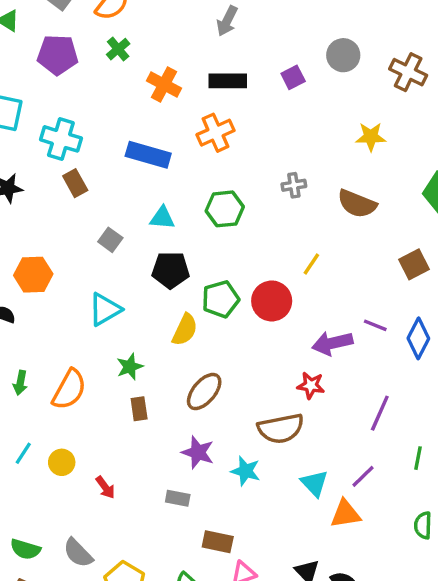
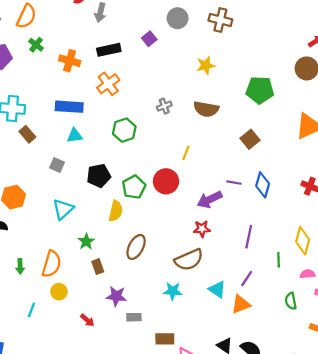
cyan triangle: (162, 218) -> (75, 136), moved
purple star: (198, 452) -> (116, 296), moved
yellow circle: (62, 462) -> (59, 292), moved

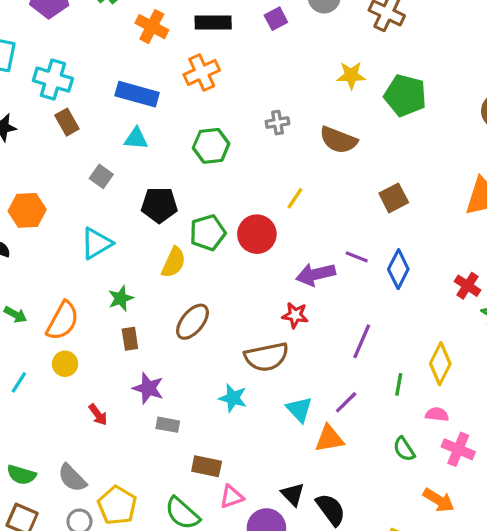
green pentagon: (260, 90) -> (405, 95), moved
green arrow: (20, 266) -> (15, 315), turned -72
green semicircle: (291, 301) -> (404, 449), turned -35

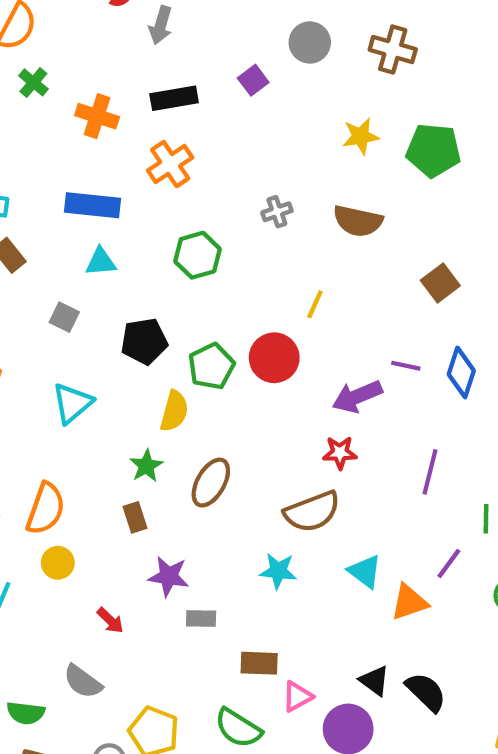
green star: (121, 298) -> (146, 466), moved
purple line: (346, 402) -> (449, 564), moved
gray semicircle: (72, 478) -> (83, 682), moved

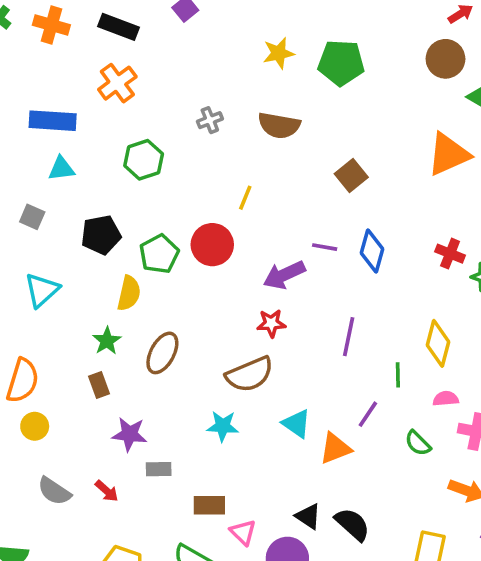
black rectangle: (174, 98) -> (119, 27), turned 33
orange cross: (97, 116) -> (51, 25), moved
red arrow: (110, 620) -> (107, 491), moved
gray semicircle: (83, 682) -> (54, 491), moved
pink triangle: (297, 697) -> (243, 532), turned -44

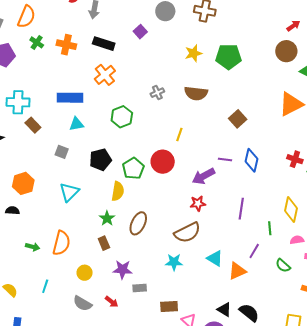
yellow circle: (35, 426) -> (85, 273), moved

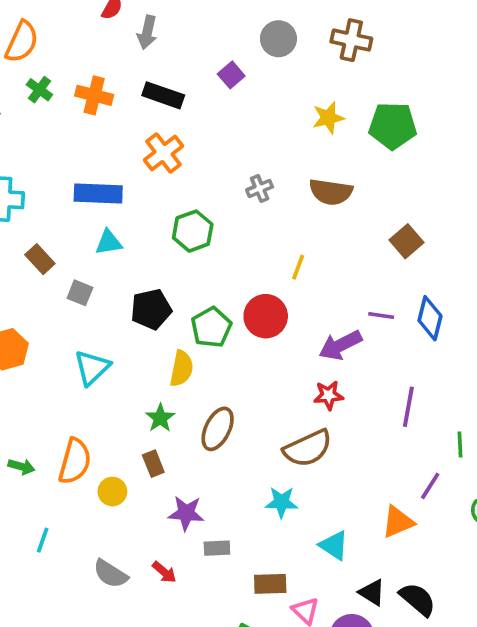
brown rectangle: (33, 125) -> (40, 259), moved
cyan triangle: (215, 258) -> (334, 545), moved
yellow circle: (85, 273) -> (112, 492), moved

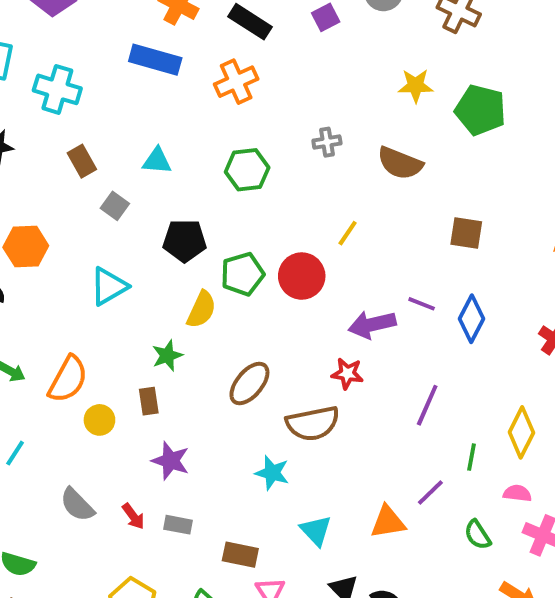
blue rectangle: (98, 194) -> (155, 60), moved
brown square: (406, 241) -> (466, 233), turned 36
brown ellipse: (218, 429) -> (249, 384), moved
gray rectangle: (217, 548) -> (178, 525), moved

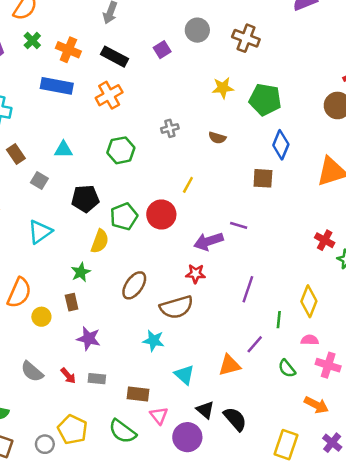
brown semicircle: (400, 163) -> (217, 138), size x0.6
blue diamond: (471, 319) -> (281, 145), moved

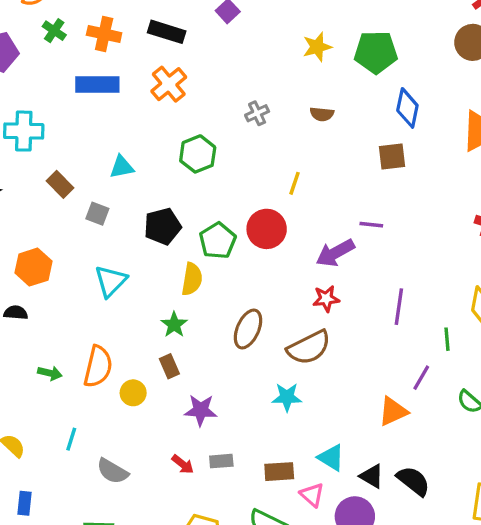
gray semicircle: (32, 372) -> (112, 471), moved
cyan triangle: (184, 375) -> (331, 458), moved

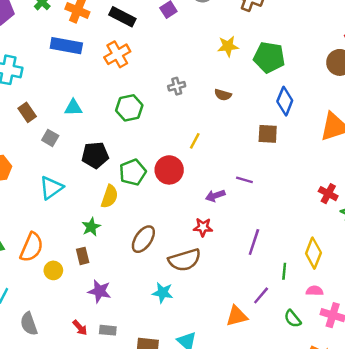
purple arrow: (335, 253) -> (215, 196), size x0.7
gray semicircle: (112, 471) -> (29, 324), turned 30

